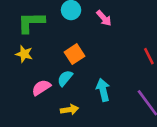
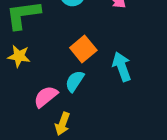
cyan arrow: (103, 90) -> (122, 67), moved
yellow arrow: (70, 110) -> (63, 124), moved, turned 126

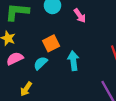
pink semicircle: (46, 97) -> (15, 58), moved

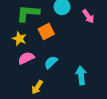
orange square: (51, 43) -> (46, 32), moved
cyan arrow: (73, 61) -> (81, 75), moved

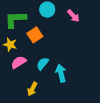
cyan arrow: (81, 75) -> (61, 73), moved

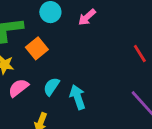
pink arrow: (73, 16) -> (87, 17), turned 96

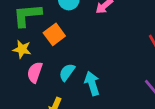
pink semicircle: (18, 88) -> (35, 72), turned -35

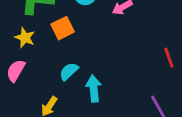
pink semicircle: (35, 72) -> (16, 71), moved

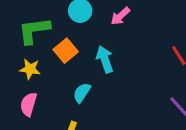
cyan arrow: (94, 89) -> (105, 59), moved

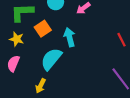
cyan semicircle: (82, 93) -> (51, 59), size x1.6

